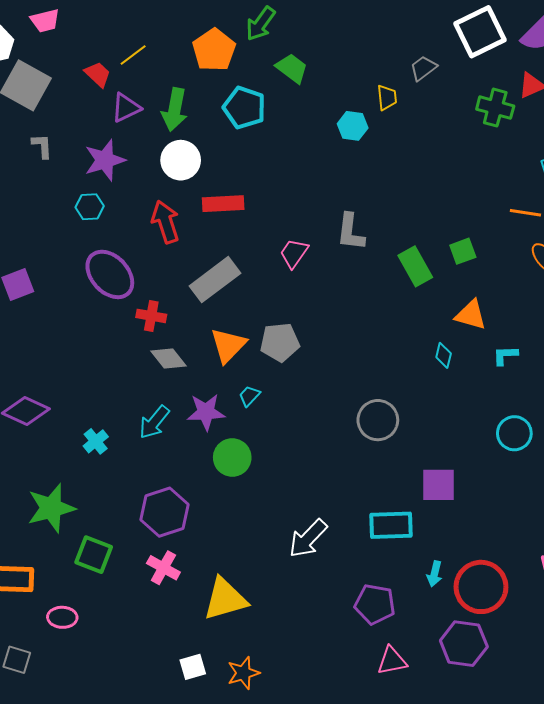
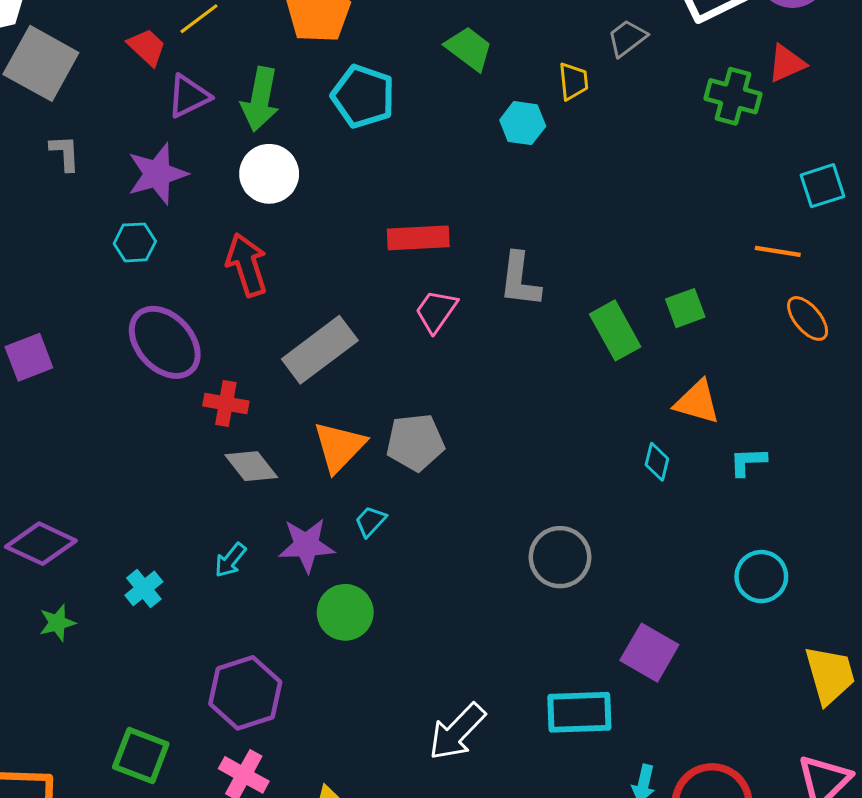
green trapezoid: (292, 68) -> (469, 49), moved
red rectangle: (223, 204) -> (418, 238), moved
cyan arrow: (154, 422) -> (230, 560), size x0.7
purple square: (439, 485) -> (649, 653), turned 30
green star: (51, 508) -> (57, 623), moved, size x0.5

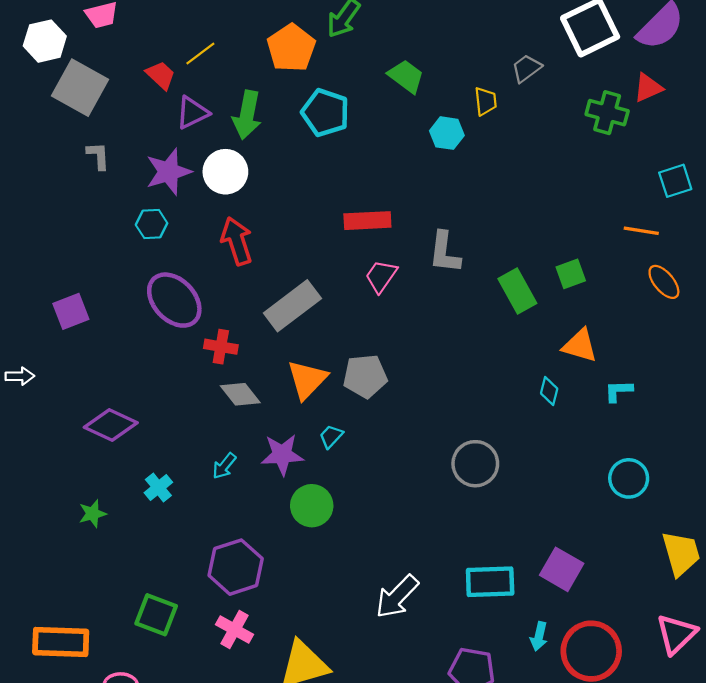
white circle: (269, 174) -> (225, 172), moved
purple diamond: (41, 544) -> (111, 425), moved
purple square: (649, 653) -> (562, 569), moved

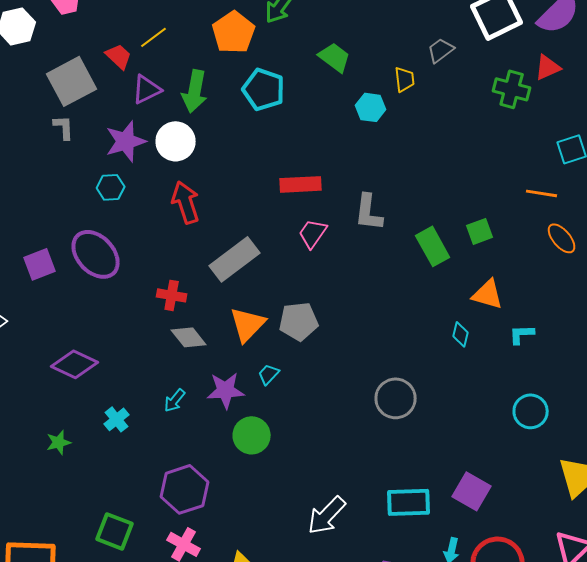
gray square: (80, 88) -> (72, 81), moved, turned 33
purple ellipse: (174, 300) -> (96, 254), moved

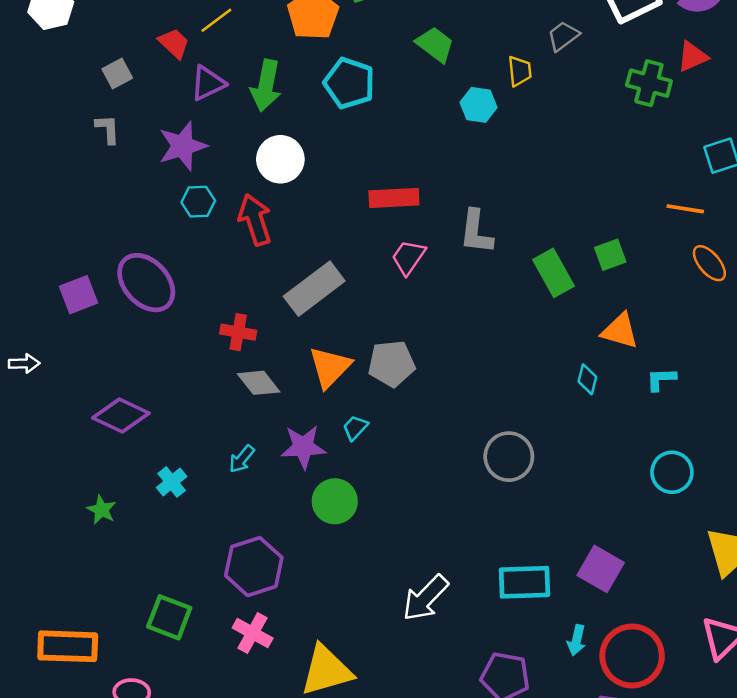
gray square: (72, 81) -> (117, 73), size x0.5
white circle: (176, 141) -> (280, 159), moved
cyan hexagon: (111, 187) -> (198, 202), moved
green star: (59, 442) -> (102, 510), turned -30

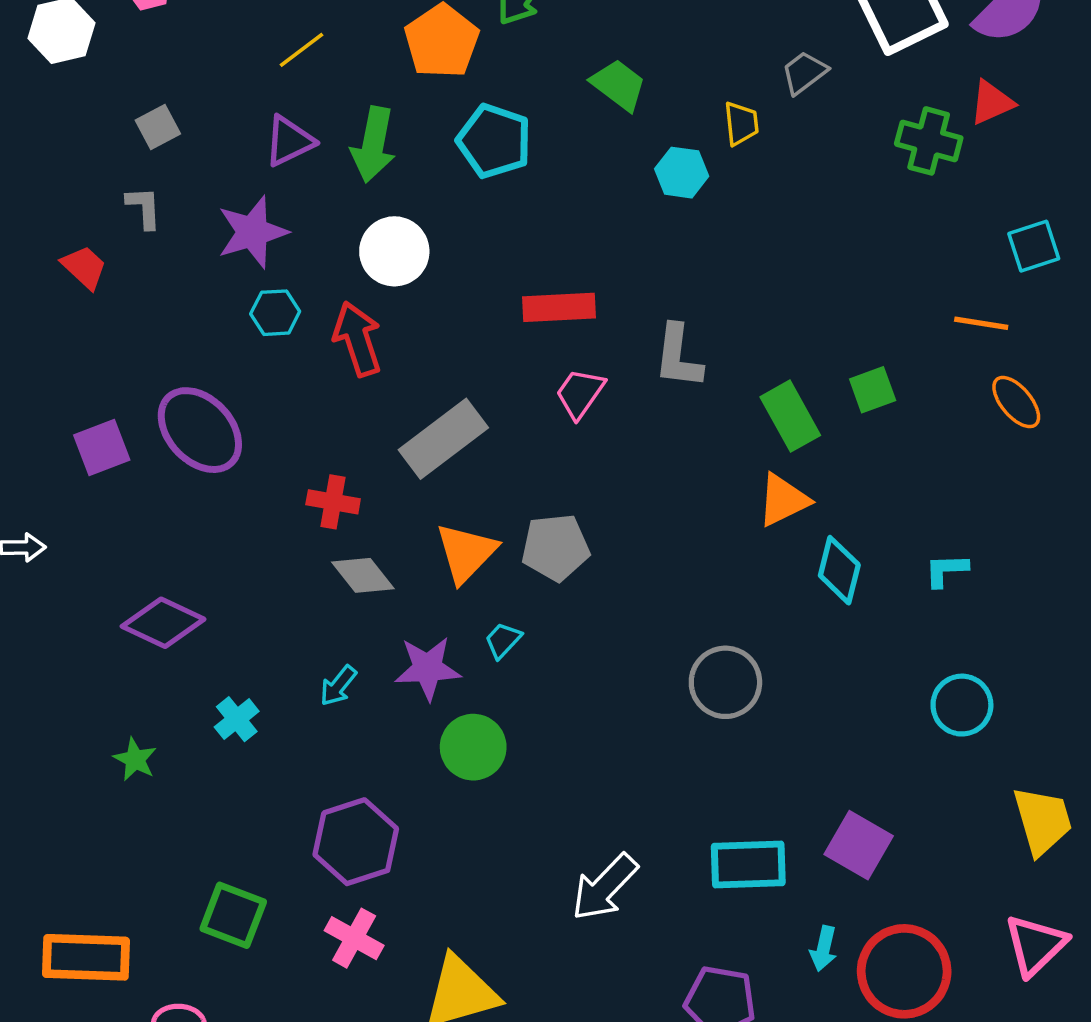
red trapezoid: (174, 43) -> (84, 267), moved
orange triangle: (620, 331) -> (783, 500), moved, turned -42
cyan diamond: (587, 379) -> (839, 570), size x1.5

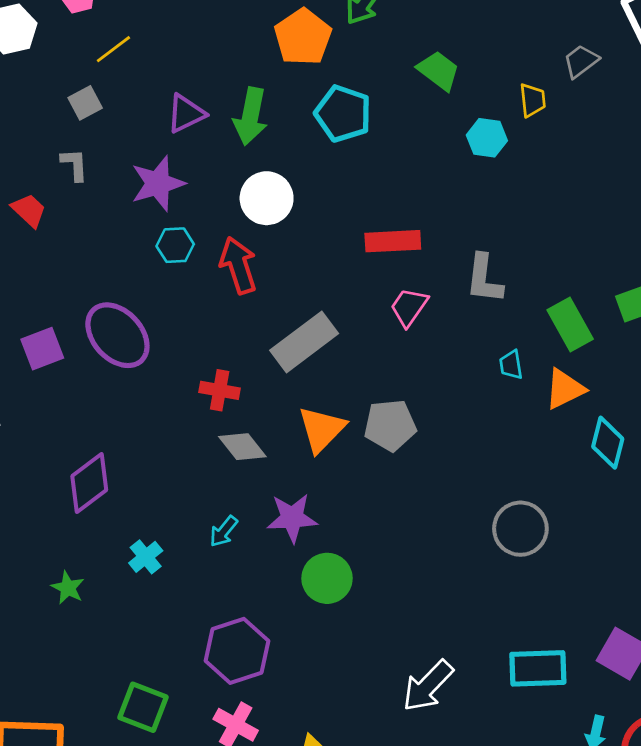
yellow line: (301, 50) -> (113, 49), moved
purple diamond: (163, 623) -> (89, 483), turned -62
cyan trapezoid: (503, 640) -> (511, 365), moved, turned -52

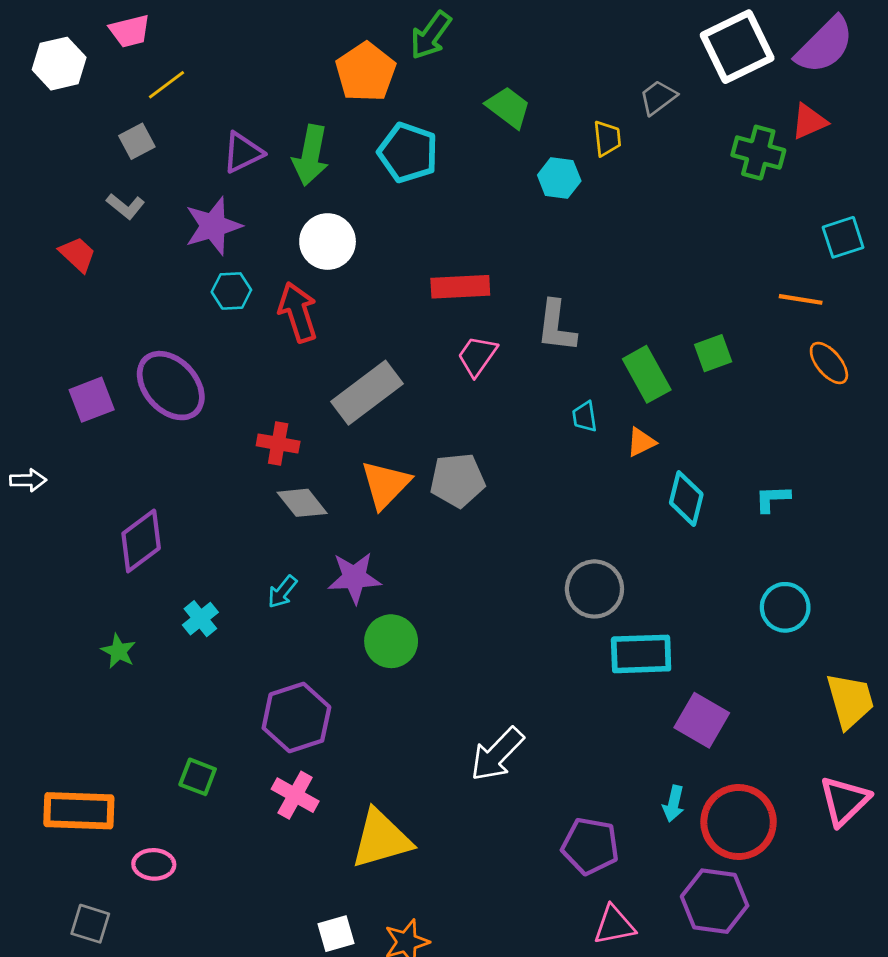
gray L-shape: (74, 165) -> (126, 206), turned 132
orange triangle: (565, 389) -> (641, 442), size x0.7
cyan rectangle: (538, 668) -> (641, 654), moved
green square: (143, 707) -> (198, 777), size x0.7

